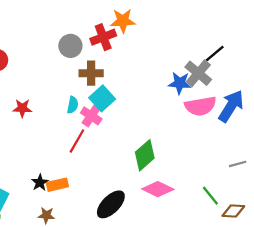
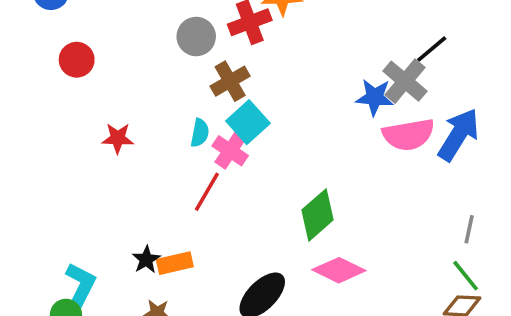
brown cross: (91, 73) -> (230, 81), turned -30
gray line: (238, 164) -> (469, 229), turned -63
green line: (210, 196) -> (466, 276), moved

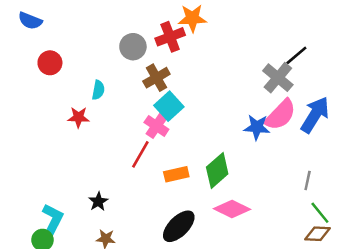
blue star: (375, 97) -> (257, 127), moved
cyan semicircle: (200, 133) -> (98, 90), moved
pink semicircle: (409, 135) -> (280, 115), turned -36
gray line: (469, 229) -> (308, 180), moved
orange rectangle: (175, 263) -> (176, 174), moved

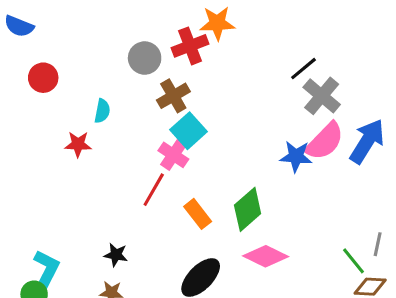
black line: (296, 55) -> (304, 69), moved
orange rectangle: (176, 174) -> (198, 214), turned 65
gray line: (308, 180) -> (378, 244), moved
black star: (98, 202) -> (116, 255), moved, turned -30
green line: (320, 213) -> (353, 261), moved

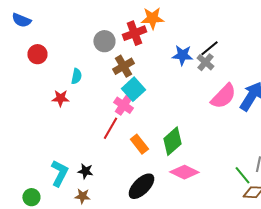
gray cross: (322, 96) -> (205, 62), moved, size x0.7
blue star: (296, 156) -> (182, 55), moved
cyan L-shape: (46, 270) -> (59, 173), moved

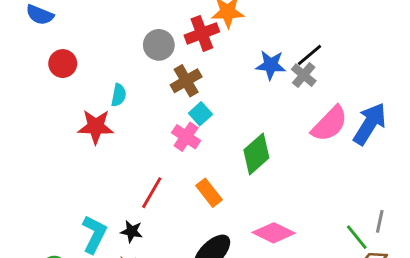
cyan square: (133, 89) -> (200, 114), size x0.7
red star: (60, 98) -> (96, 127), size x1.4
red line: (110, 128) -> (152, 193), moved
green diamond: (172, 141) -> (256, 154), moved

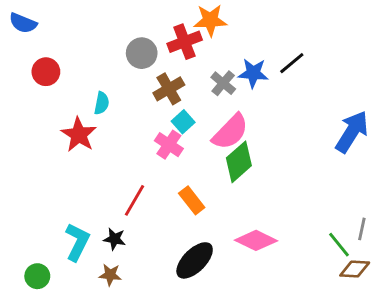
gray cross: (304, 75) -> (223, 83), moved
pink semicircle: (330, 124) -> (230, 132), moved
red star: (96, 127) -> (79, 135), turned 30

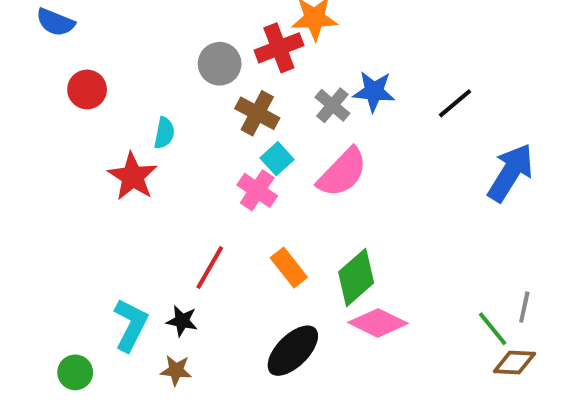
black line: (292, 63) -> (455, 103), moved
brown cross: (169, 89) -> (257, 113), turned -32
green diamond: (239, 162) -> (356, 277), moved

